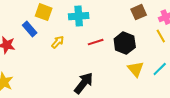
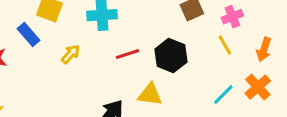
yellow triangle: (136, 69) -> (150, 95), moved, turned -42

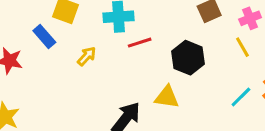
red line: (127, 54) -> (140, 43), moved

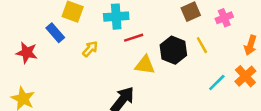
yellow line: (242, 47) -> (202, 45), moved
yellow triangle: (167, 97) -> (145, 65), moved

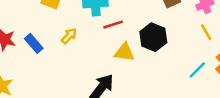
blue rectangle: (55, 33) -> (34, 43), moved
yellow line: (202, 45) -> (206, 32), moved

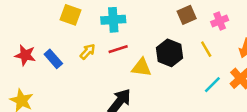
red line: (113, 25) -> (118, 49), moved
yellow line: (206, 32) -> (206, 49), moved

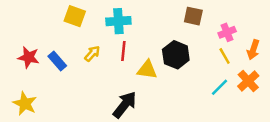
brown square: (187, 15) -> (193, 16), turned 36
pink cross: (220, 21) -> (227, 32), moved
red line: (118, 49) -> (123, 51), turned -66
yellow line: (206, 49) -> (225, 56), moved

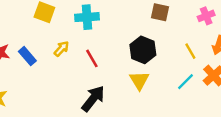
pink cross: (227, 32) -> (206, 16), moved
red line: (123, 51) -> (92, 58), moved, turned -36
yellow triangle: (147, 70) -> (139, 80), moved, turned 50

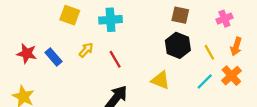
black hexagon: (143, 50) -> (178, 45), moved
yellow triangle: (139, 80) -> (160, 80), turned -36

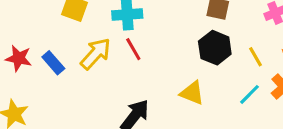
yellow arrow: (86, 50) -> (96, 54), size x1.6
red line: (115, 59) -> (133, 49), moved

